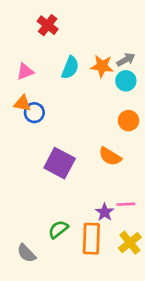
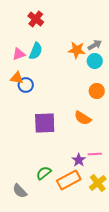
cyan semicircle: (70, 68) -> (36, 51), moved
purple square: (60, 163) -> (45, 123), turned -30
orange rectangle: (91, 239) -> (69, 180), turned 60

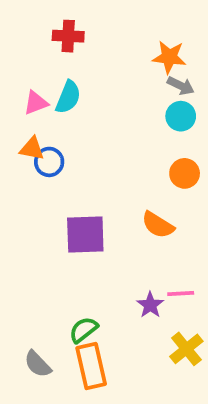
red cross: (36, 19) -> (68, 36), turned -35
gray arrow: (95, 45) -> (181, 86), turned 56
orange star: (77, 50) -> (169, 57), moved
orange rectangle: (69, 180) -> (91, 366), moved, turned -75

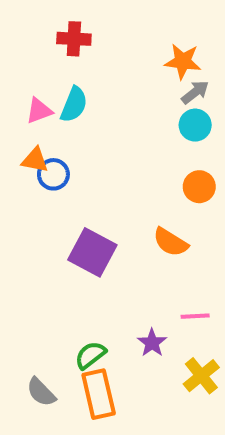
gray arrow: (181, 86) -> (195, 92), turned -64
purple square: (85, 234) -> (92, 252), turned 30
purple star: (150, 305) -> (152, 343), moved

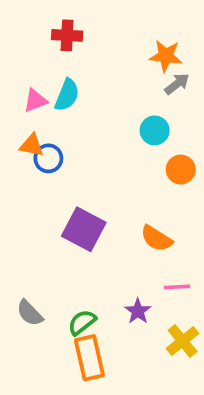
cyan circle: (195, 125) -> (155, 130), moved
orange semicircle: (170, 242) -> (156, 238), moved
gray semicircle: (41, 392) -> (30, 313), moved

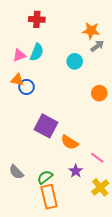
cyan circle: (155, 130) -> (75, 61), moved
orange semicircle: (156, 238) -> (70, 142), moved
pink line: (177, 287) -> (97, 158), turned 40

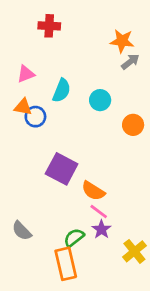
cyan semicircle: (37, 52) -> (62, 90), moved
cyan circle: (75, 61) -> (100, 100), moved
pink line: (97, 158) -> (99, 212), moved
green semicircle: (45, 177) -> (74, 238), moved

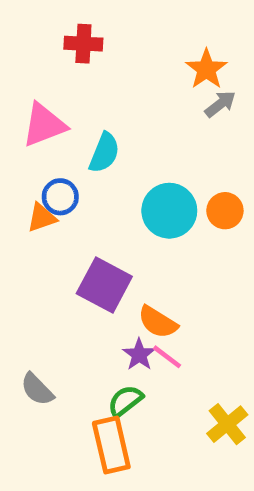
orange star: (122, 41) -> (206, 69), turned 30
pink triangle: (26, 74) -> (44, 125), size x1.5
cyan circle: (100, 100) -> (169, 211), moved, size x1.5
orange triangle: (23, 107) -> (42, 218), moved, turned -30
purple star: (101, 229) -> (139, 355), moved

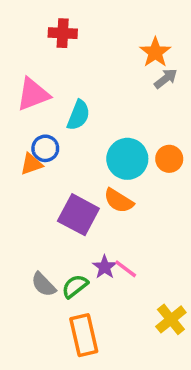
orange semicircle: (158, 322) -> (119, 201), moved
gray semicircle: (37, 389) -> (44, 284), moved
green semicircle: (125, 401) -> (75, 286), moved

